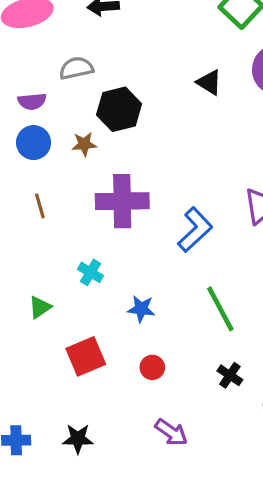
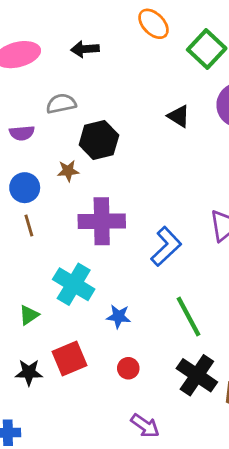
blue circle: (34, 143) -> (25, 188), moved
cyan cross: (91, 272) -> (74, 284), size x1.8
black cross: (230, 375) -> (197, 375), size x1.8
black star: (78, 439) -> (29, 372), moved

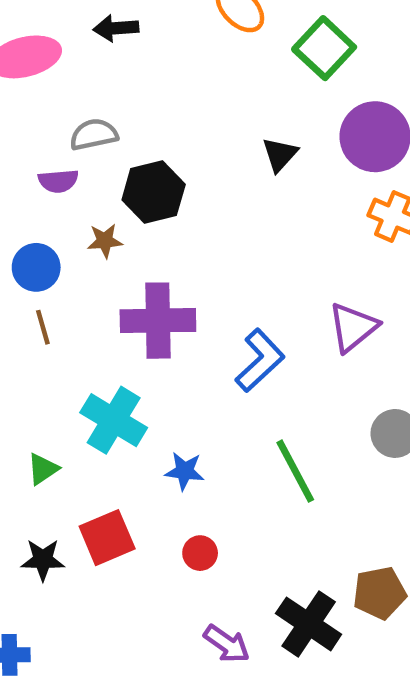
black arrow: (85, 49) -> (116, 28), moved
black triangle: (179, 116) -> (280, 154), turned 40
purple semicircle: (22, 133) -> (58, 181), moved
black cross: (197, 375) -> (309, 624), moved

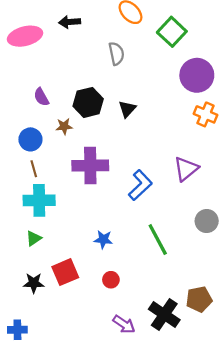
gray semicircle: (94, 134) -> (116, 54), moved, turned 90
black triangle: (280, 154) -> (127, 109), moved
purple semicircle: (58, 181) -> (41, 97), turned 66
cyan cross: (114, 420) -> (39, 200), moved, turned -32

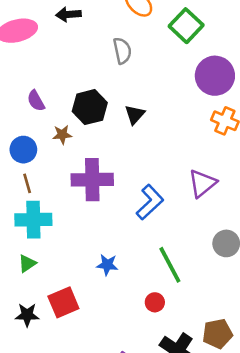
red circle: (111, 280) -> (155, 302), moved

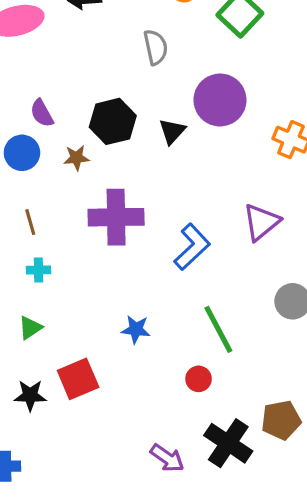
purple circle: (215, 76) -> (220, 100), moved
blue circle: (23, 150) -> (22, 153), moved
cyan cross: (33, 220) -> (38, 270), size x0.5

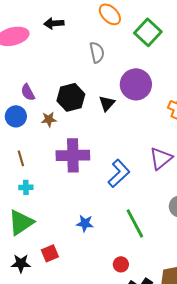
green triangle: (30, 328) -> (21, 222), size x1.8
red square: (78, 379) -> (50, 253), size x0.7
red circle: (199, 379) -> (121, 264), moved

